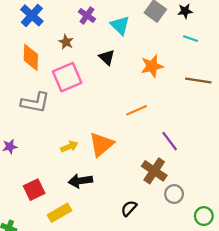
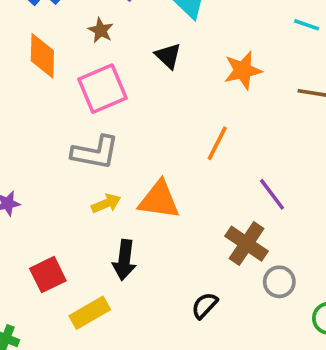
gray L-shape: (35, 103) -> (95, 152), moved
orange line: (137, 110) -> (217, 143), turned -40
orange triangle: (101, 144) -> (159, 200), turned 48
black arrow: (80, 181) -> (124, 260), turned -75

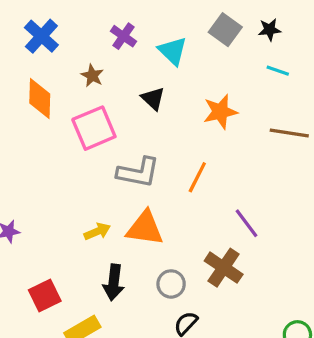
gray L-shape: (95, 152) -> (138, 172), moved
gray circle: (279, 282) -> (171, 284), moved

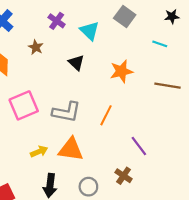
black star: (270, 30) -> (172, 16), moved
pink square: (94, 128) -> (24, 105), moved
brown cross: (224, 268) -> (124, 176), size x0.7

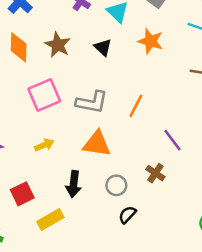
brown star: (36, 47) -> (58, 45), moved, size x1.5
orange star: (121, 71) -> (151, 41), moved, turned 30
yellow arrow: (39, 152) -> (44, 145), moved

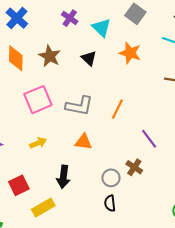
orange triangle: (97, 144) -> (83, 142), size x0.7
gray circle: (116, 185) -> (111, 178), moved
black semicircle: (127, 215) -> (110, 203), turned -49

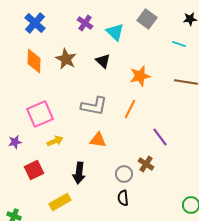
orange star: (130, 53) -> (140, 76), moved, turned -30
pink square: (38, 100) -> (40, 114), moved
red square: (19, 185) -> (34, 170), moved

